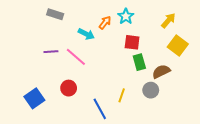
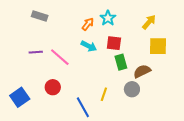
cyan arrow: (86, 34) -> (89, 46), moved
yellow square: (178, 45) -> (158, 46), turned -36

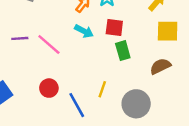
brown semicircle: (142, 71) -> (160, 66), moved
red circle: (53, 87) -> (49, 88), moved
gray circle: (132, 89) -> (136, 104), moved, size x1.5

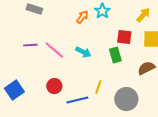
red square: (114, 28) -> (124, 37), moved
cyan arrow: (84, 31) -> (83, 52), moved
blue line: (77, 105) -> (77, 100), turned -75

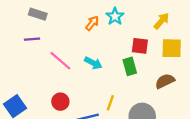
purple line: (30, 45) -> (32, 39), moved

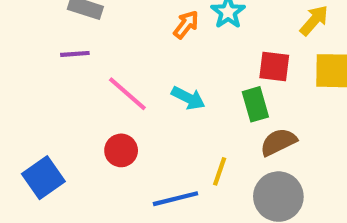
brown semicircle: (165, 81) -> (278, 142), moved
red circle: (60, 102) -> (121, 150), moved

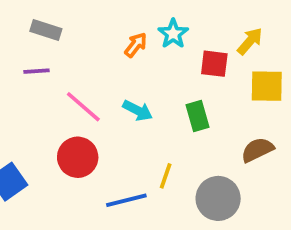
red square: (274, 67) -> (214, 64), moved
brown semicircle: (278, 142) -> (257, 150), moved
red circle: (121, 150) -> (78, 157), size x1.4

